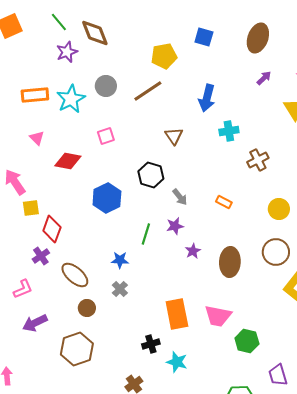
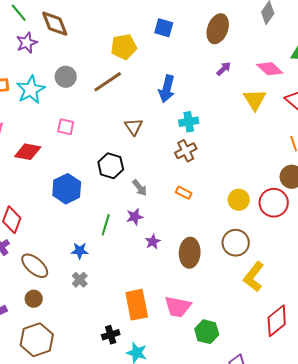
pink square: (106, 136) -> (66, 127), turned 30
brown cross: (258, 160) -> (186, 151), moved
brown circle: (87, 308) -> (34, 299), moved

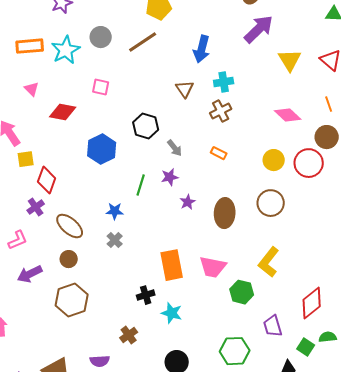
purple arrow: (224, 69) -> (259, 29), size x2.0
pink diamond: (270, 69) -> (288, 115), moved
brown triangle: (134, 127) -> (185, 89), moved
yellow L-shape: (254, 277) -> (269, 262), moved
red diamond: (277, 321) -> (312, 303), moved

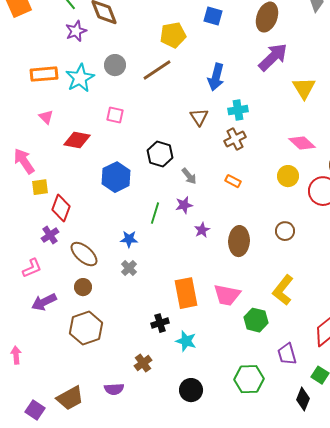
yellow circle: (274, 160) -> (288, 176), moved
brown circle: (271, 203) -> (285, 231), size x0.7

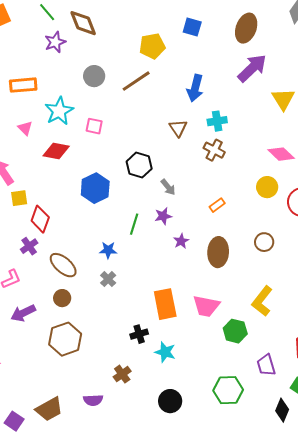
cyan star: (80, 78) -> (59, 111), moved
brown cross: (235, 139) -> (214, 150), turned -35
orange rectangle: (233, 181) -> (217, 205), moved, turned -63

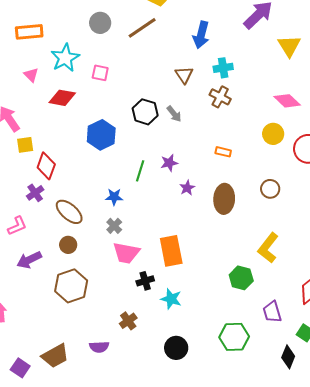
gray arrow: (168, 187) -> (174, 114), moved
orange rectangle: (217, 205) -> (223, 152), turned 49
pink trapezoid: (206, 306) -> (126, 253), moved

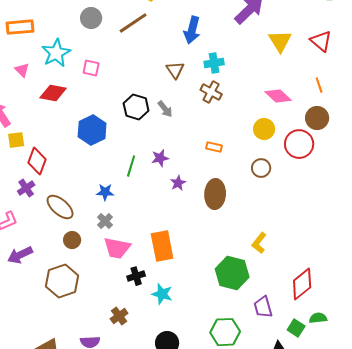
brown circle: (270, 189) -> (261, 168), moved
brown circle: (68, 245) -> (72, 240), moved
yellow L-shape: (268, 248) -> (259, 243), size x0.7
green hexagon: (241, 278) -> (232, 273), size x1.4

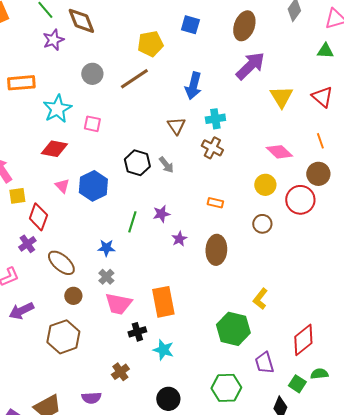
pink triangle: (22, 70) -> (62, 186), moved

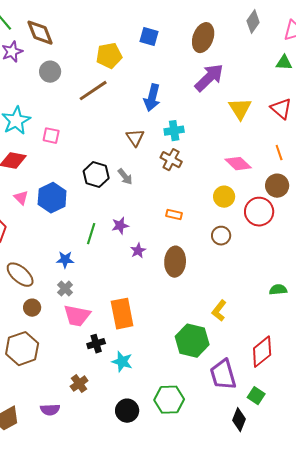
gray circle: (92, 74) -> (50, 72), moved
purple trapezoid: (264, 363) -> (223, 375), size x1.4
green semicircle: (319, 374) -> (278, 290), moved
green hexagon: (226, 388) -> (169, 400), moved

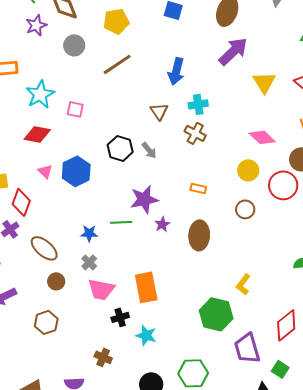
yellow pentagon: (109, 56) -> (116, 21), moved
purple star: (120, 226) -> (144, 199), size x1.6
green line: (91, 234) -> (121, 222), moved, turned 70
brown hexagon: (22, 349) -> (46, 322), size x0.7
brown cross: (79, 384) -> (103, 357), turned -30

